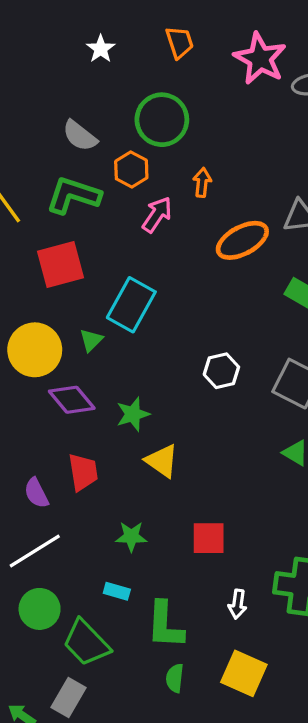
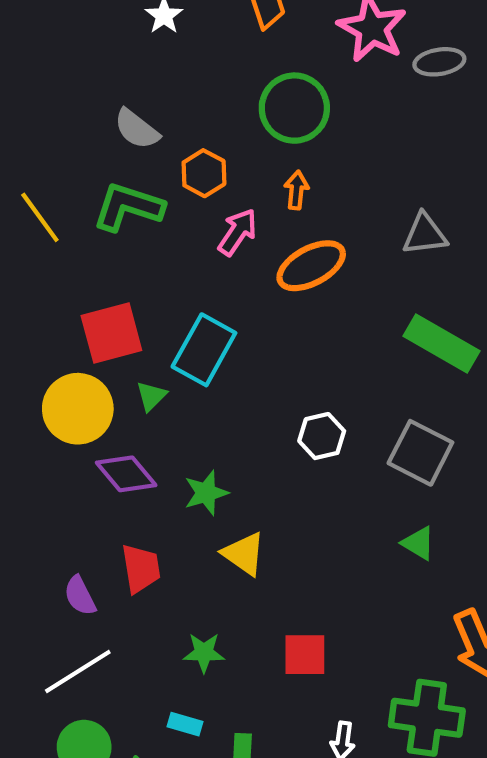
green circle: (162, 120) -> (294, 108), moved
orange ellipse: (242, 240) -> (311, 266), moved
red square: (60, 265) -> (111, 333), moved

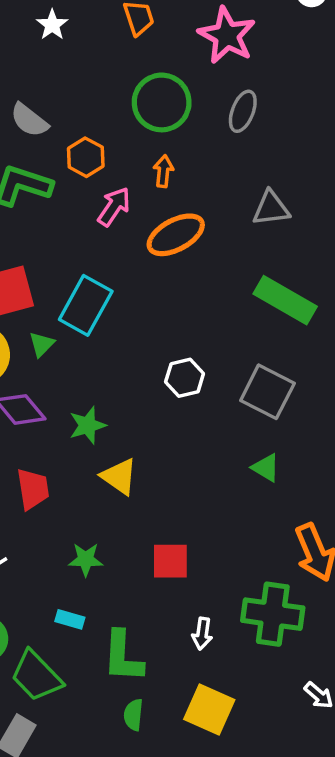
gray ellipse: (439, 62) -> (243, 111), moved, turned -60

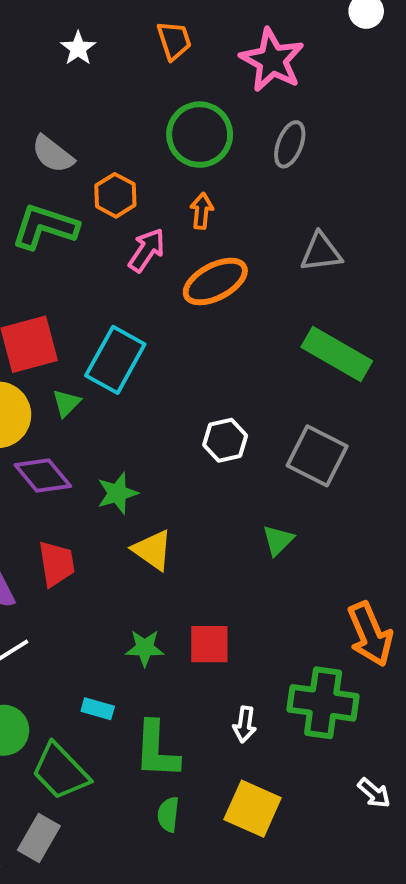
green triangle: (266, 468) -> (278, 540), moved, turned 44
green star: (86, 559) -> (145, 648), moved

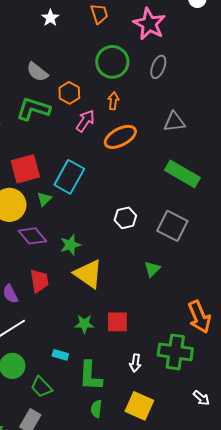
yellow triangle: (153, 550) -> (88, 274), size x1.4
green trapezoid: (60, 771) -> (41, 387), size x0.7

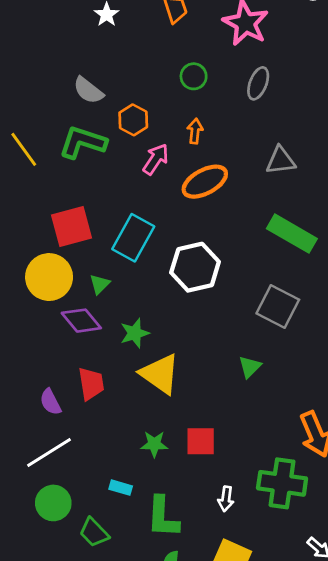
green circle: (112, 62) -> (194, 76), size x0.6
green triangle: (44, 199) -> (100, 284), moved
white hexagon: (125, 218) -> (195, 267), moved, size x1.6

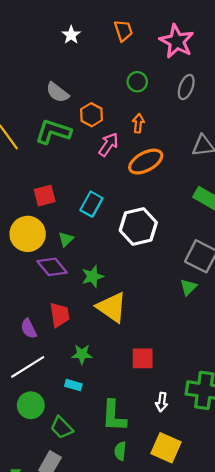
red square: (72, 227) -> (45, 196), size x0.7
cyan rectangle: (133, 238) -> (91, 204), size x0.7
green triangle: (250, 367) -> (188, 287), moved
green star: (154, 444) -> (82, 354), moved
cyan rectangle: (121, 488) -> (73, 385), moved

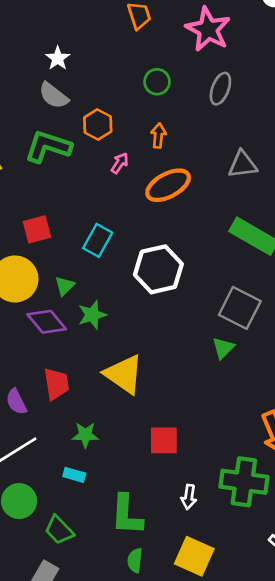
white star: (71, 35) -> (58, 58), moved
pink arrow: (108, 145) -> (120, 163), size x0.7
green star: (93, 276) -> (92, 315), moved

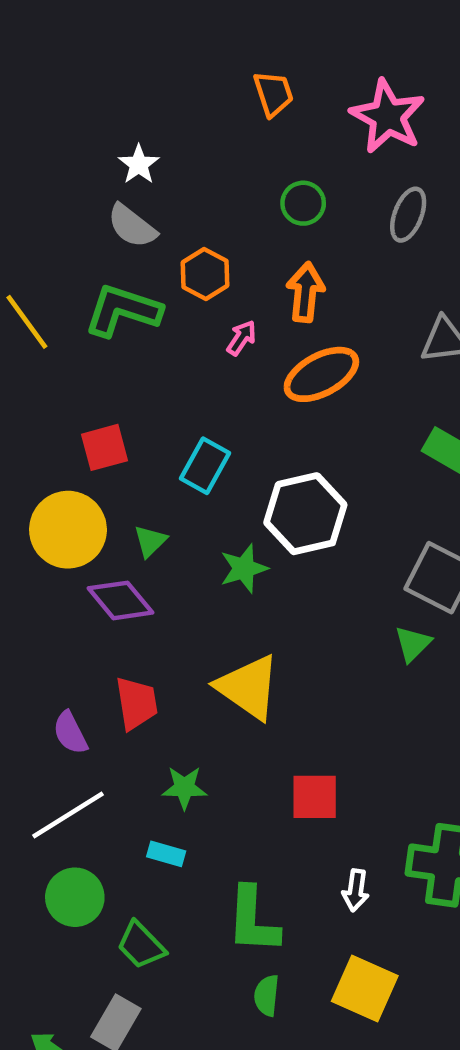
orange arrow: (158, 136) -> (305, 292), size x1.4
green star: (92, 315) -> (244, 568), moved

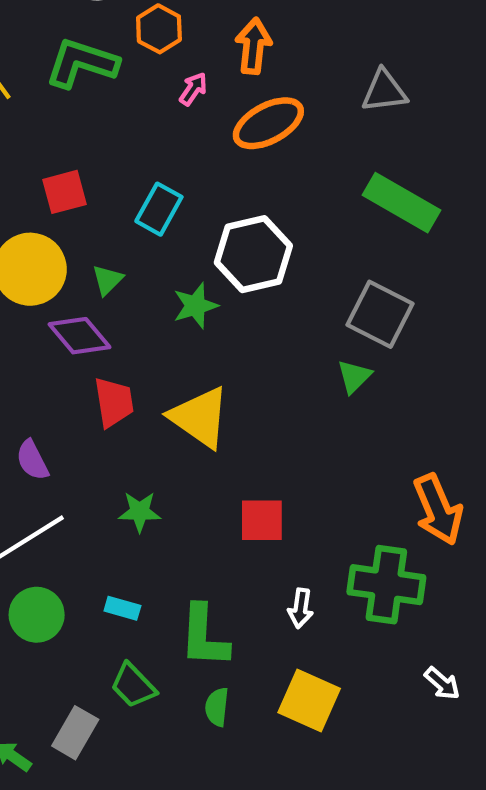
red trapezoid: (136, 703) -> (114, 402), moved
cyan rectangle: (166, 854) -> (122, 608), moved
green trapezoid: (141, 945) -> (133, 686), moved

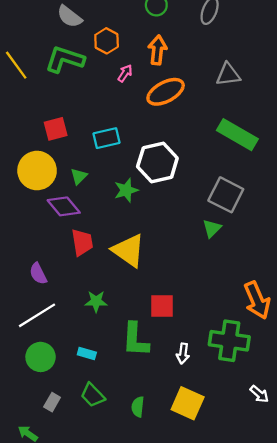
cyan rectangle: (159, 209) -> (107, 138), turned 48
green L-shape: (204, 636) -> (135, 340), moved
gray rectangle: (75, 733) -> (52, 402), moved, size x0.7

